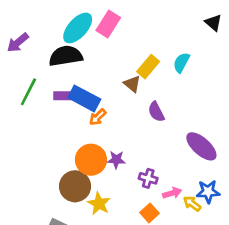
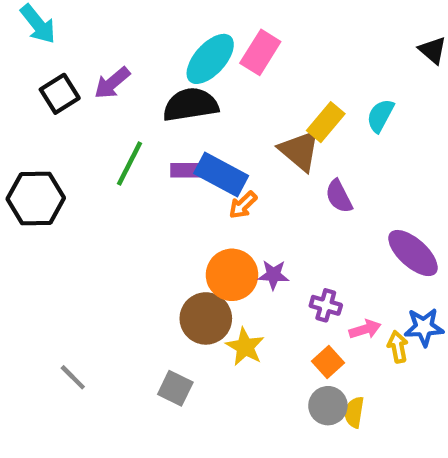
brown triangle: (132, 84) -> (300, 151), size x1.5
yellow arrow: (192, 204) -> (398, 347), turned 42

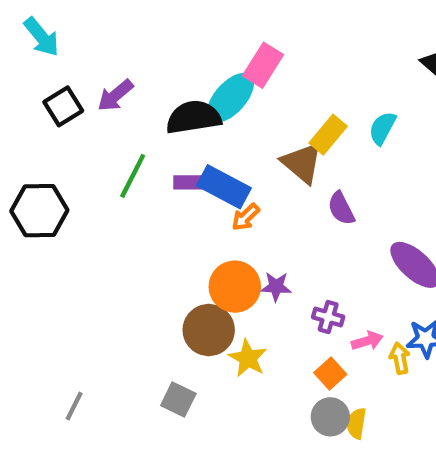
cyan ellipse: (210, 59) -> (230, 98), moved
gray line: (73, 377) -> (74, 406), moved, turned 72

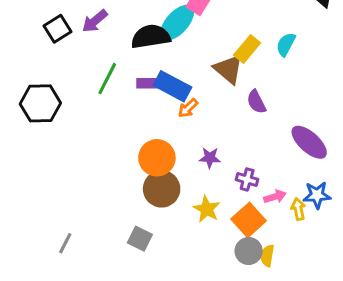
orange circle: (235, 287) -> (157, 158), moved
yellow star: (248, 358) -> (207, 209), moved
orange square: (330, 373) -> (249, 220), size x1.5

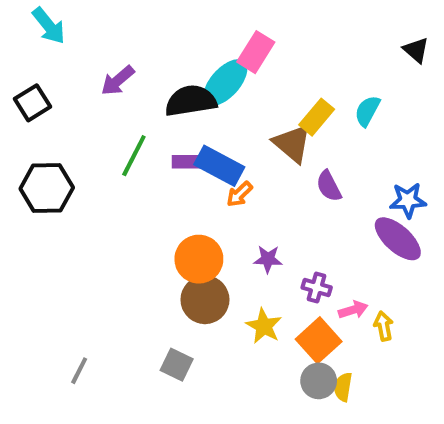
black square: (57, 29) -> (32, 103), moved
blue star: (317, 195) -> (408, 200), moved

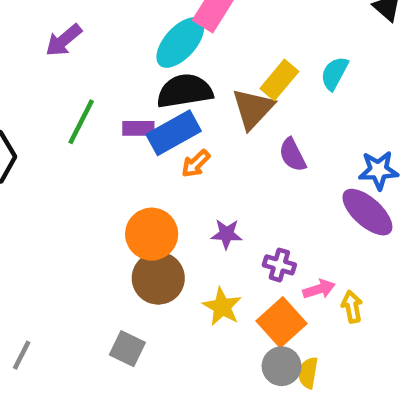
black semicircle: (191, 101) -> (185, 91), moved
brown triangle: (292, 143) -> (253, 109), turned 33
blue rectangle: (219, 166) -> (174, 133), turned -57

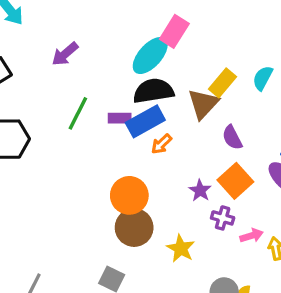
purple star: (226, 234) -> (200, 191), moved, turned 30
orange square: (282, 322) -> (235, 181), moved

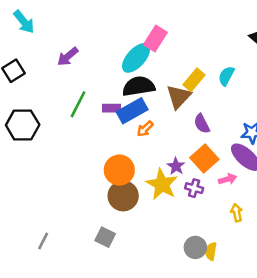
pink arrow: (251, 236) -> (228, 179), moved
yellow star: (181, 248) -> (162, 184), moved, size x1.4

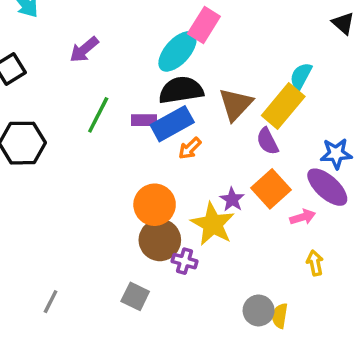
yellow rectangle: (194, 80) -> (283, 106), moved, size x1.4
purple cross: (194, 188) -> (185, 261), moved

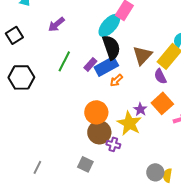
black semicircle: (181, 90) -> (111, 47), turned 80
purple rectangle: (144, 120) -> (90, 64), turned -48

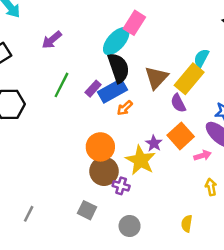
gray circle: (155, 172) -> (130, 226), moved

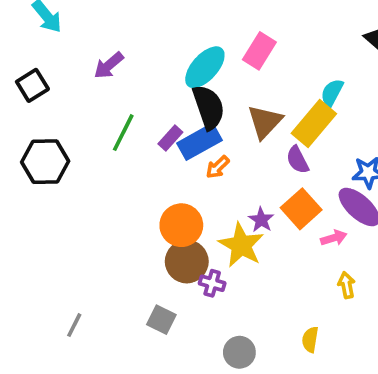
pink rectangle: (134, 23) -> (259, 51), moved
gray circle: (130, 226) -> (239, 352), moved

